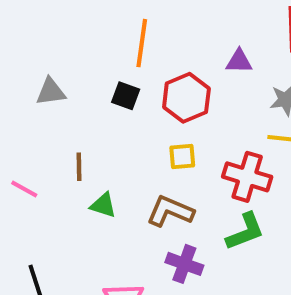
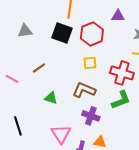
black square: (126, 96) -> (62, 33), size x1.5
brown line: (79, 167) -> (39, 68), turned 56
green triangle: (103, 205) -> (51, 98), moved

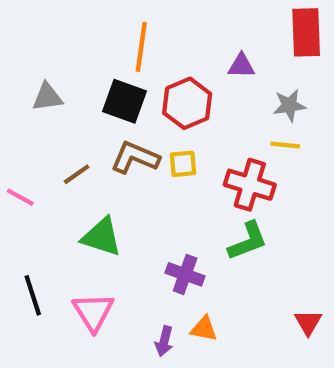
brown L-shape: (84, 90) -> (135, 158), moved
green triangle: (51, 98) -> (102, 237), size x1.5
pink triangle: (61, 134) -> (93, 312), moved

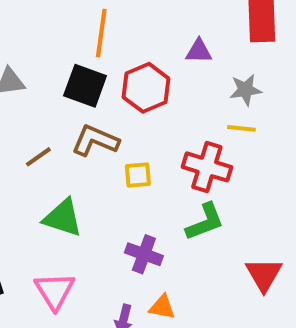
yellow square: (183, 164) -> (138, 175), moved
red triangle: (308, 322) -> (264, 275), moved, size x1.4

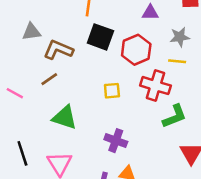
black square: (85, 86) -> (100, 37), moved
red hexagon: (146, 88) -> (136, 50), moved
brown L-shape: (95, 141) -> (58, 50), moved
green L-shape: (205, 222) -> (175, 116), moved

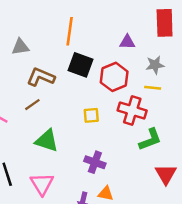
gray triangle: (31, 32) -> (20, 47), moved

